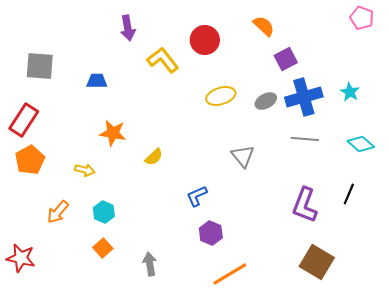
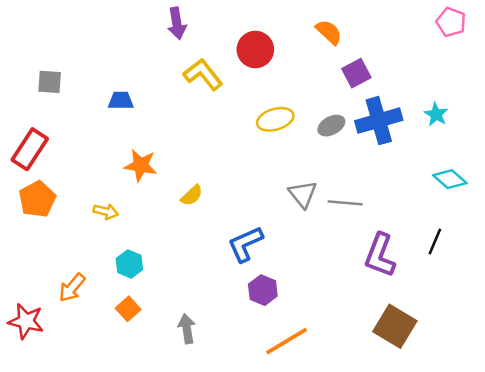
purple arrow: (128, 28) -> (177, 23), moved
gray square: (40, 66) -> (50, 82), size x0.7
gray line: (305, 139) -> (345, 203), moved
blue L-shape: (197, 196) -> (245, 244), size x1.4
orange arrow: (58, 212) -> (72, 288), moved

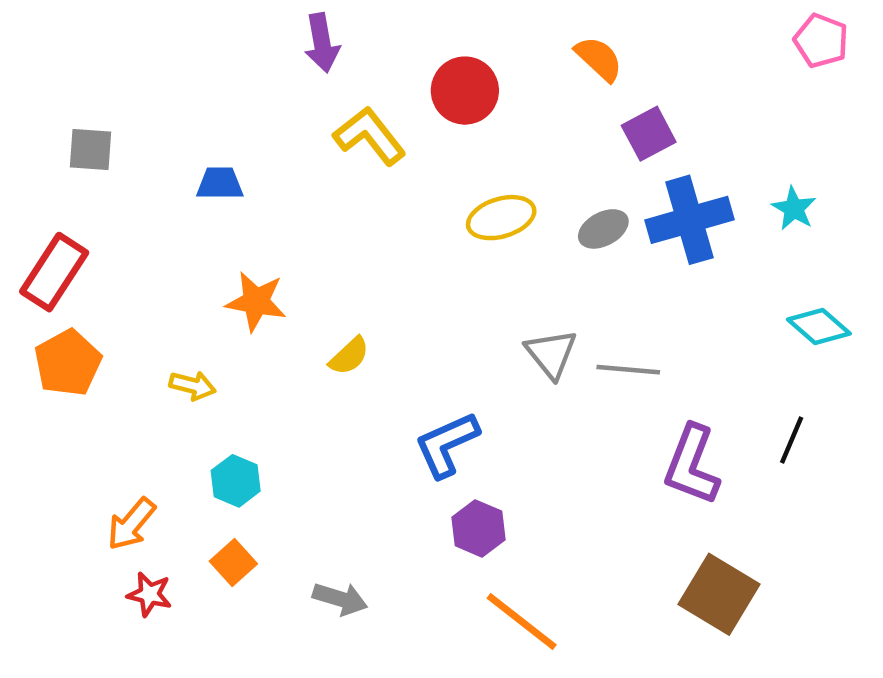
red star: (26, 321) -> (149, 594), moved, size x0.7
gray arrow: (187, 329) -> (340, 599), turned 116
orange line: (287, 341) -> (522, 622), turned 69

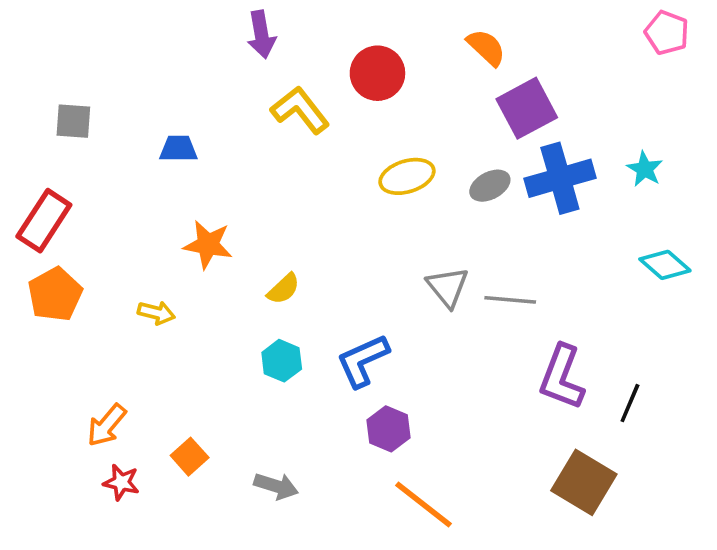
purple square: (649, 134) -> (527, 108), size x1.4
black line: (792, 440) -> (630, 403), moved
cyan hexagon: (236, 481) -> (282, 361), moved

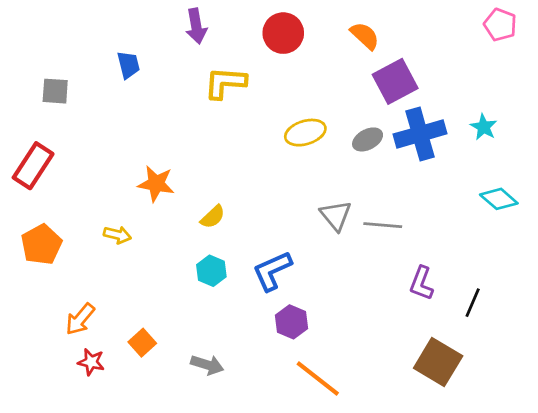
red circle: (377, 73) -> (283, 33), moved
yellow L-shape: (300, 110) -> (225, 83), turned -48
blue trapezoid: (178, 149) -> (128, 65), moved, turned 76
orange pentagon: (55, 294) -> (41, 245), moved
purple L-shape: (562, 377) -> (421, 283), size x0.7

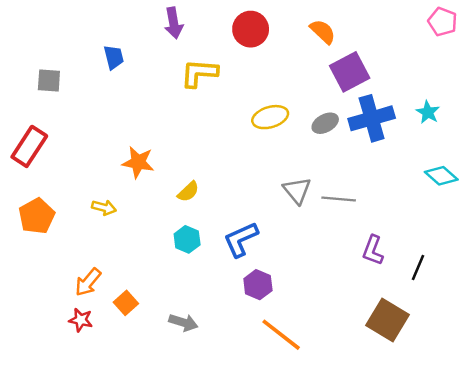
orange arrow: (80, 319) -> (88, 282), moved

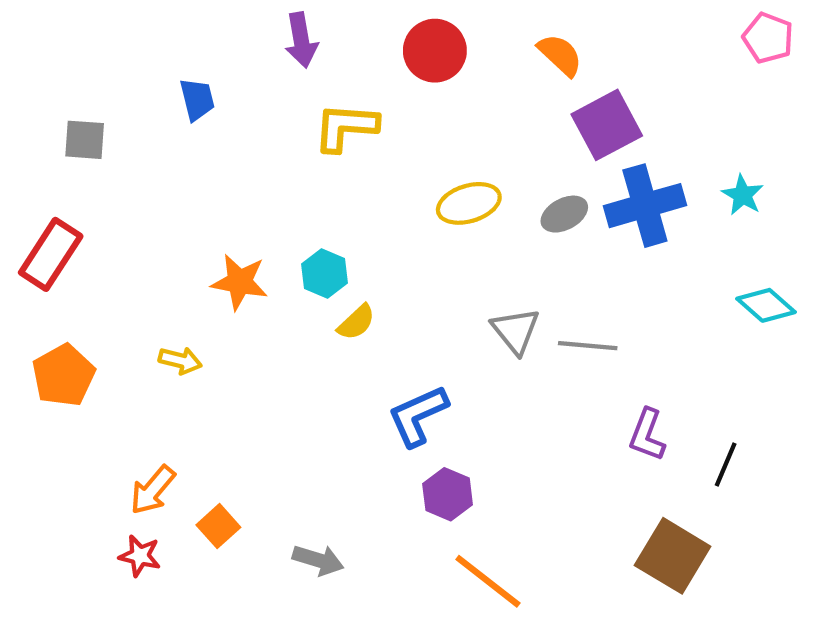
yellow semicircle: (188, 192) -> (356, 322), moved
cyan hexagon: (187, 239) -> (324, 273), moved

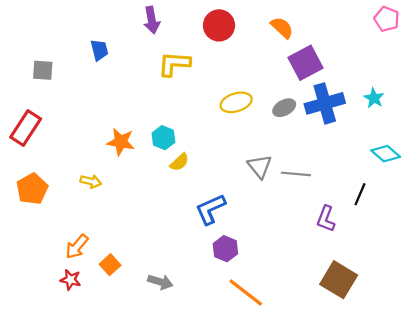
black line: (726, 465) -> (360, 194), moved

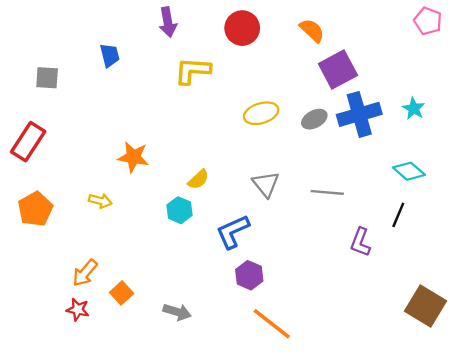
cyan hexagon: (163, 138) -> (180, 210), moved
cyan diamond: (386, 154) -> (409, 171), moved
gray triangle: (260, 166) -> (266, 184), moved
brown square: (339, 280) -> (425, 306), moved

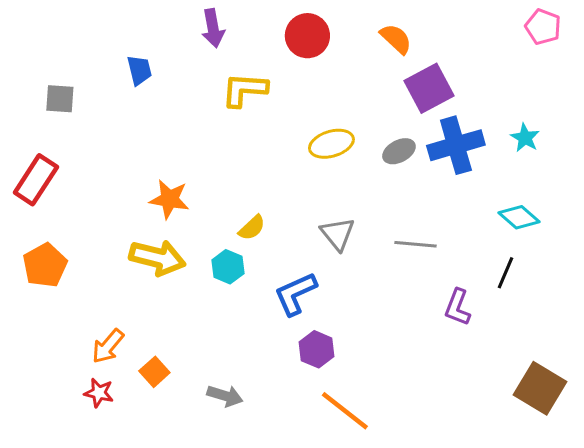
yellow arrow: (100, 201) -> (157, 258), moved, size x1.8

